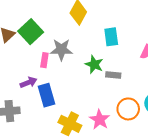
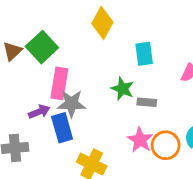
gray star: (61, 50) -> (71, 104), moved
pink rectangle: (44, 60) -> (59, 83), size x1.6
pink star: (100, 120) -> (140, 140), moved

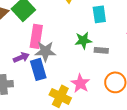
green star: (123, 89) -> (83, 40), turned -30
pink star: (140, 140) -> (80, 83), moved

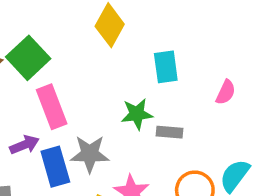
pink rectangle: (36, 36) -> (52, 107), turned -30
gray star: (45, 51) -> (90, 154), moved

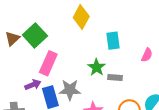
pink rectangle: (52, 107) -> (48, 63), turned 45
green star: (137, 114) -> (97, 67), turned -30

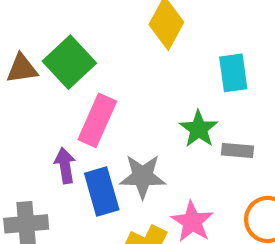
brown triangle: (12, 39) -> (22, 69), turned 35
purple arrow: (33, 85) -> (65, 166), turned -77

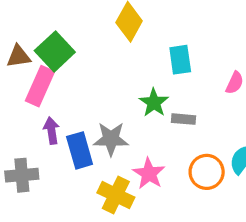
pink rectangle: (97, 120) -> (40, 86), moved

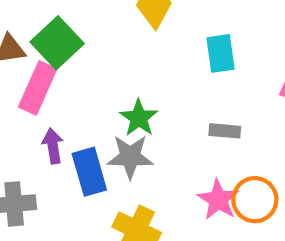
green star: (154, 103) -> (139, 118), moved
pink star: (149, 174) -> (218, 200), moved

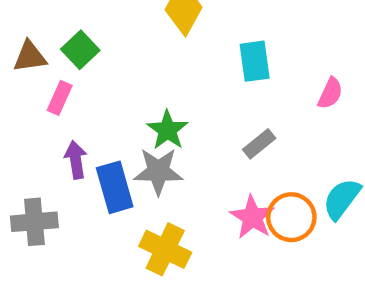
green square: (57, 43) -> (80, 50), size x0.7
pink rectangle: (38, 88) -> (60, 98), size x0.6
gray rectangle: (225, 131) -> (259, 144), turned -44

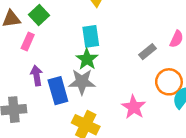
cyan rectangle: (255, 61) -> (91, 36), moved
gray rectangle: (259, 144) -> (148, 52), moved
orange circle: (291, 217) -> (169, 82), moved

